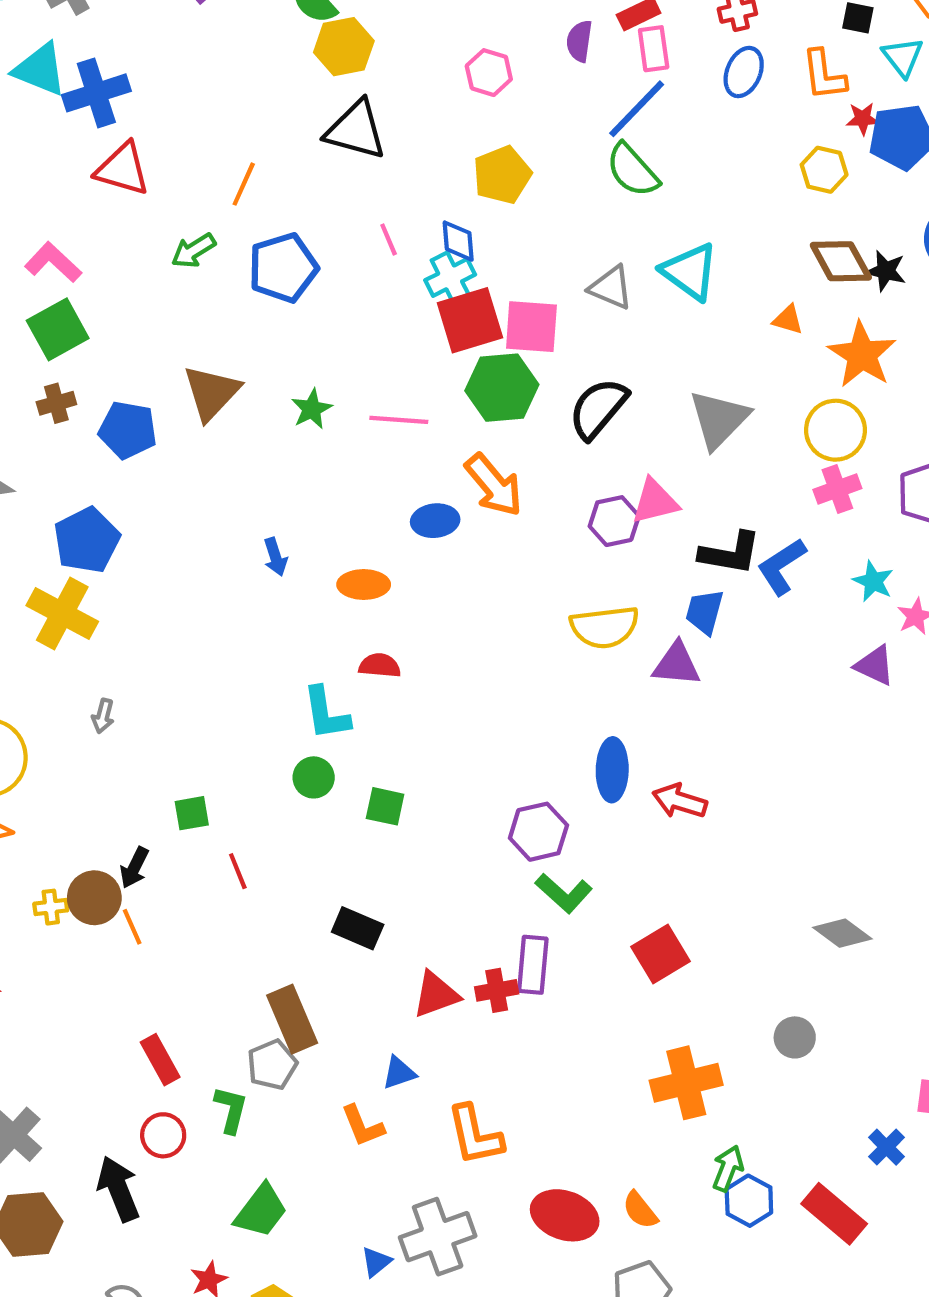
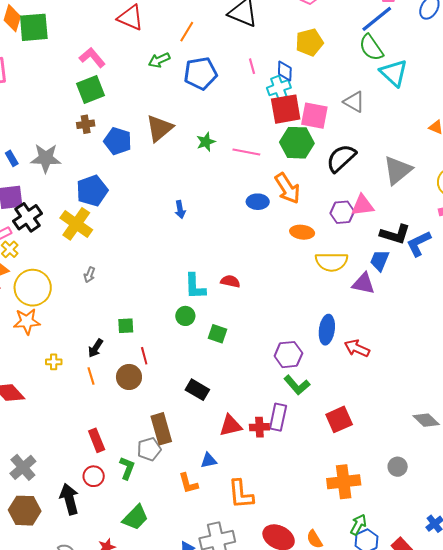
cyan triangle: (690, 272) -> (394, 73), moved
orange ellipse: (364, 584) -> (302, 232), moved
red semicircle: (380, 666) -> (230, 281), moved
brown circle: (94, 898) -> (129, 377), moved

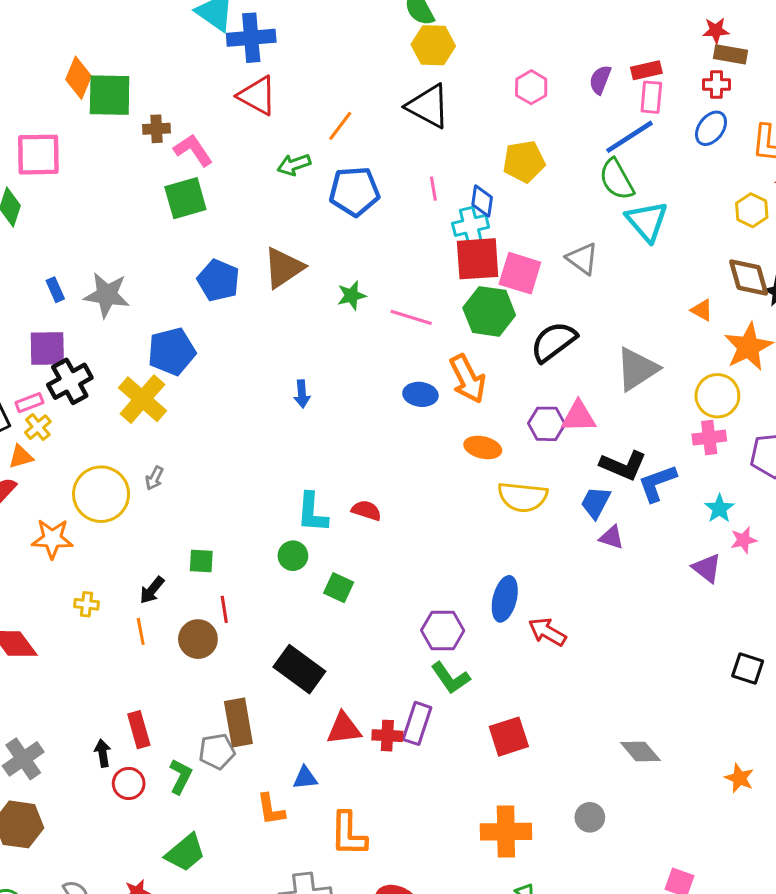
brown cross: (86, 124) -> (156, 129), moved
purple triangle: (363, 284) -> (612, 537), moved, size x0.7
yellow circle: (33, 288) -> (101, 494), moved
black rectangle: (197, 390) -> (299, 669), size x1.4
black arrow: (69, 499) -> (103, 753), moved, size x0.6

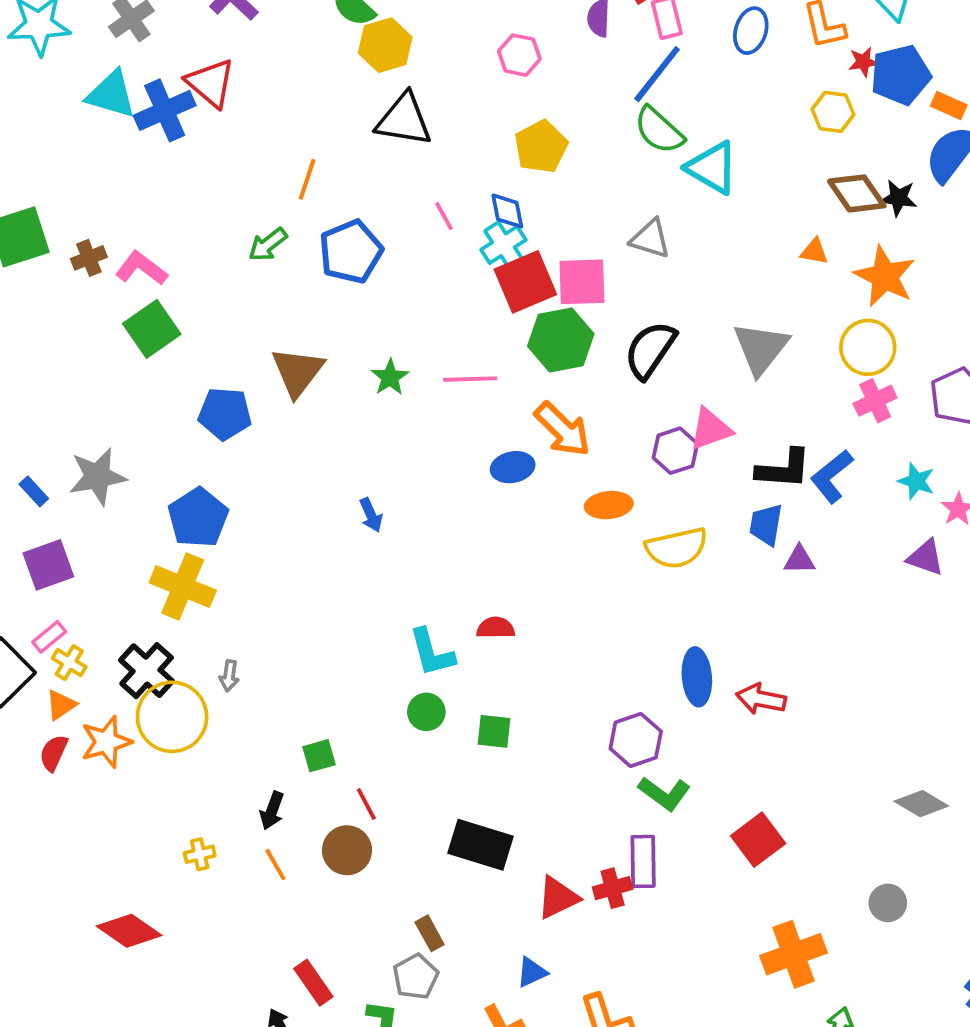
red triangle: (257, 96) -> (211, 83), moved, turned 30
black cross: (70, 381) -> (147, 671), moved
orange star: (52, 539) -> (106, 742), moved
brown rectangle: (238, 723) -> (430, 933), size x0.6

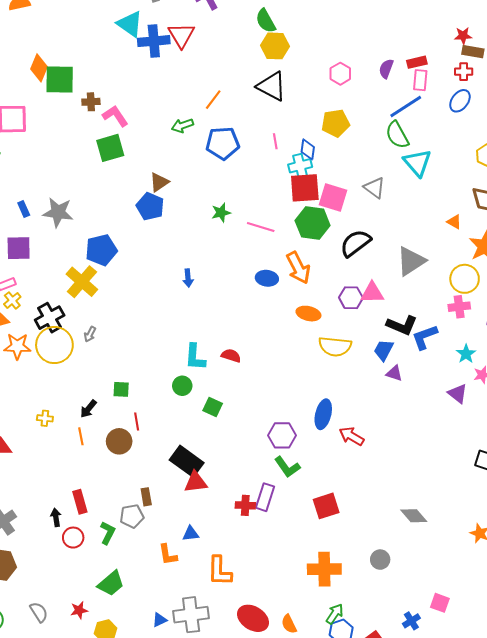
brown triangle: (297, 372) -> (159, 182), moved, size x0.7
blue pentagon: (225, 414) -> (150, 206), moved
red triangle: (558, 898) -> (196, 482), moved

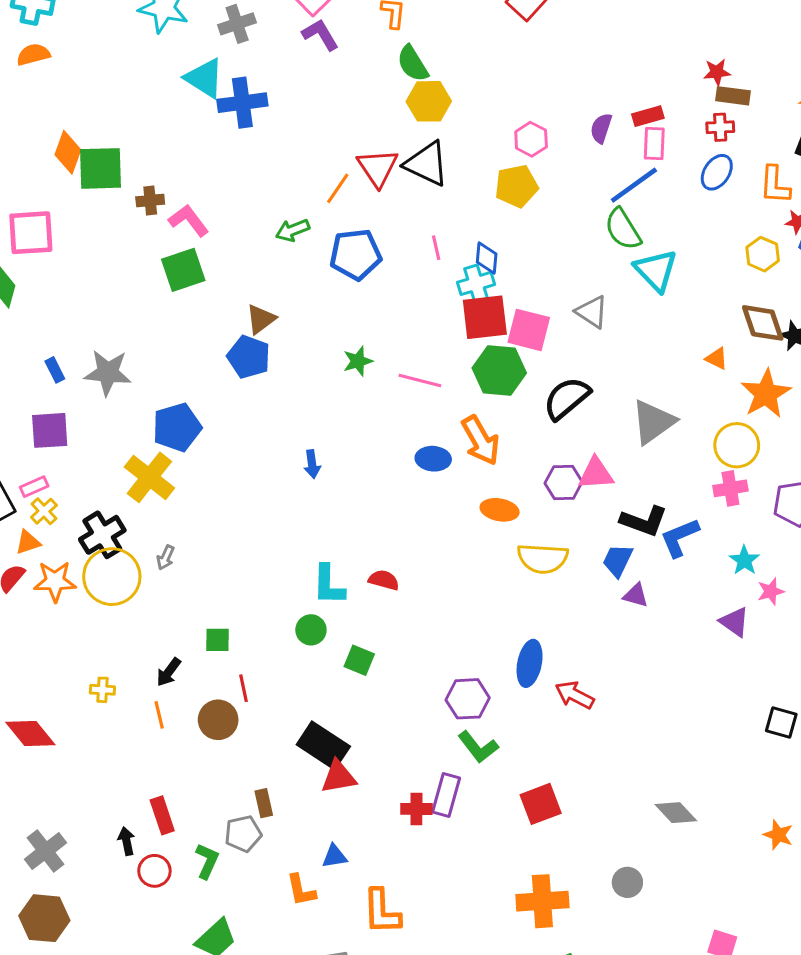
red triangle: (181, 35) -> (378, 168), moved
yellow pentagon: (336, 123) -> (516, 186), moved

